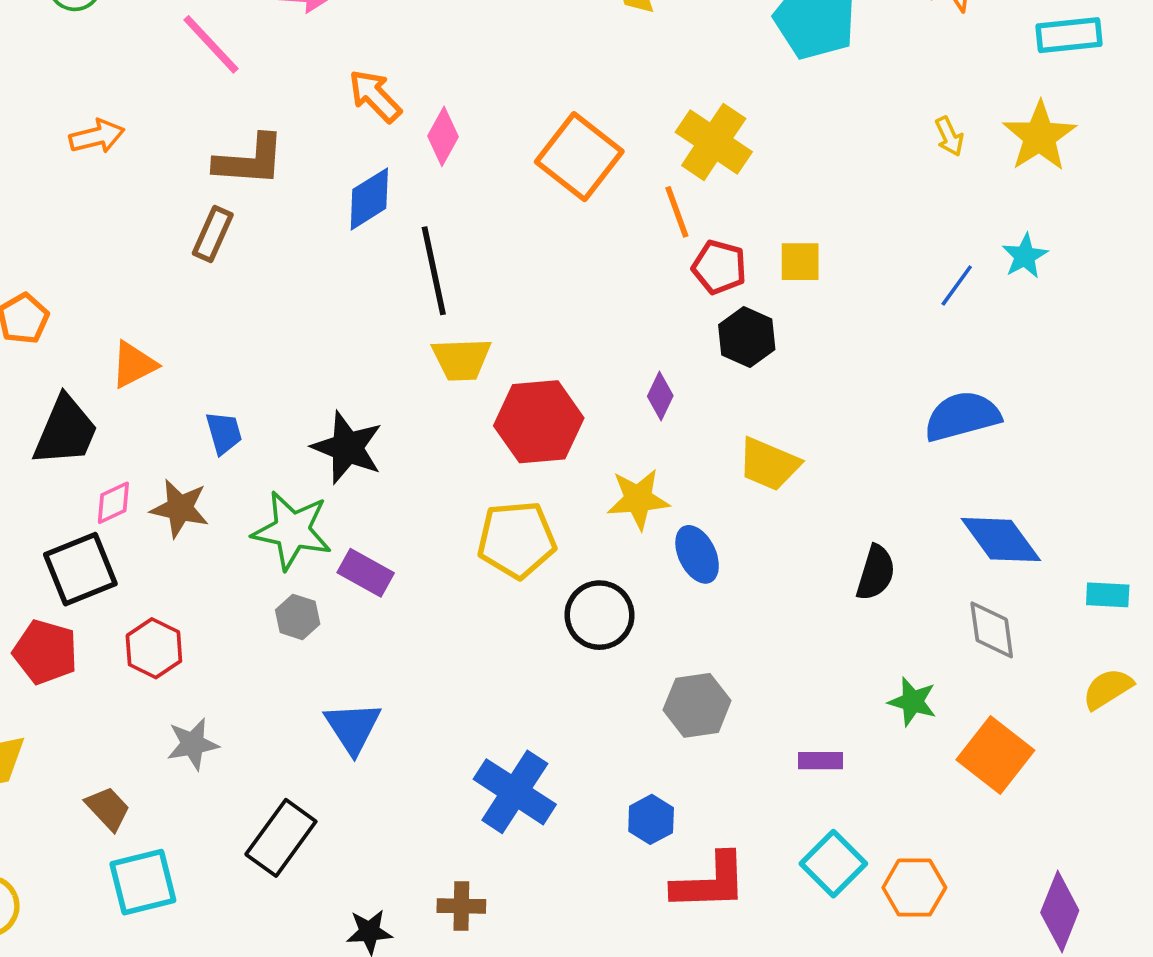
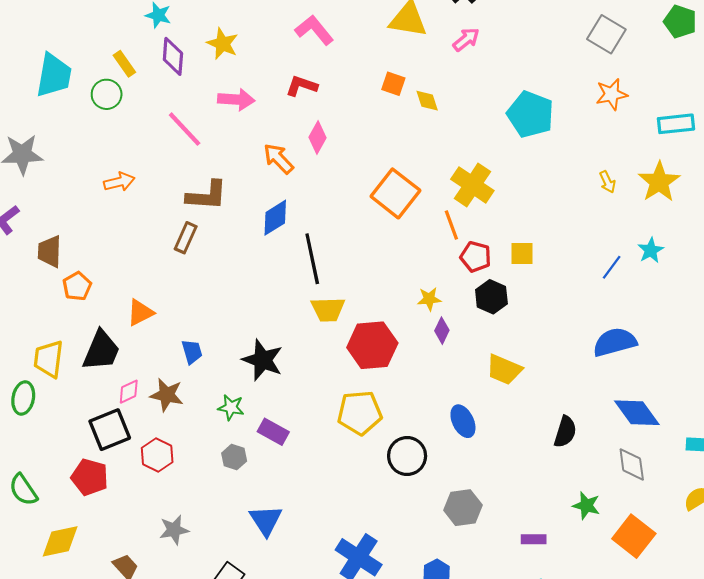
pink diamond: (443, 136) -> (317, 138), moved
yellow star: (638, 499) -> (429, 299), moved, size x0.7
green star: (292, 530) -> (231, 407), size x0.6
red hexagon: (154, 648) -> (157, 455), moved

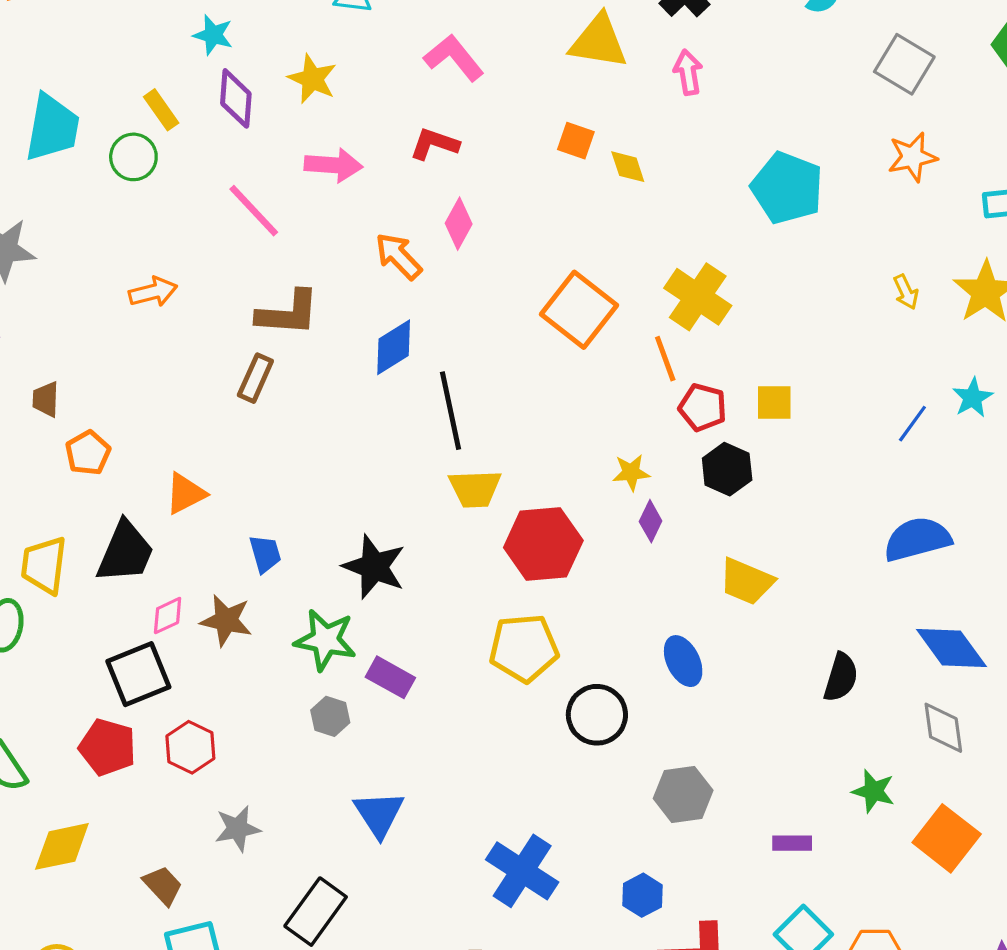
pink arrow: (466, 39) -> (688, 72), turned -60
brown trapezoid: (50, 251) -> (46, 399), size x0.7
green star: (231, 407) -> (325, 640), size x1.5
red hexagon: (157, 455) -> (190, 747), moved

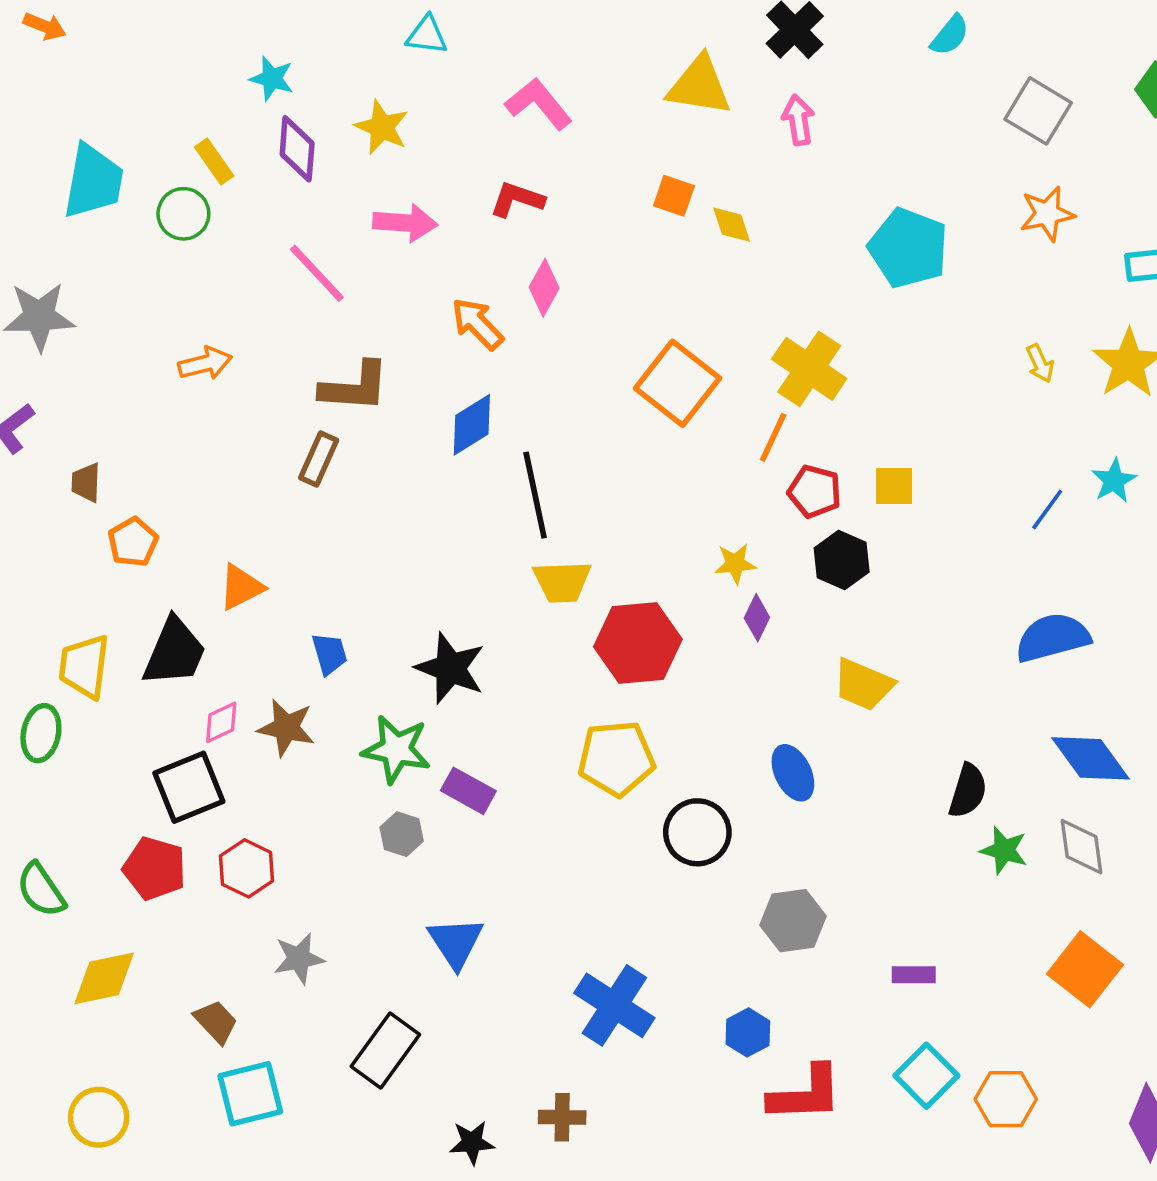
orange line: (665, 359) -> (773, 437), turned 45
green star: (873, 791) -> (1004, 850), moved

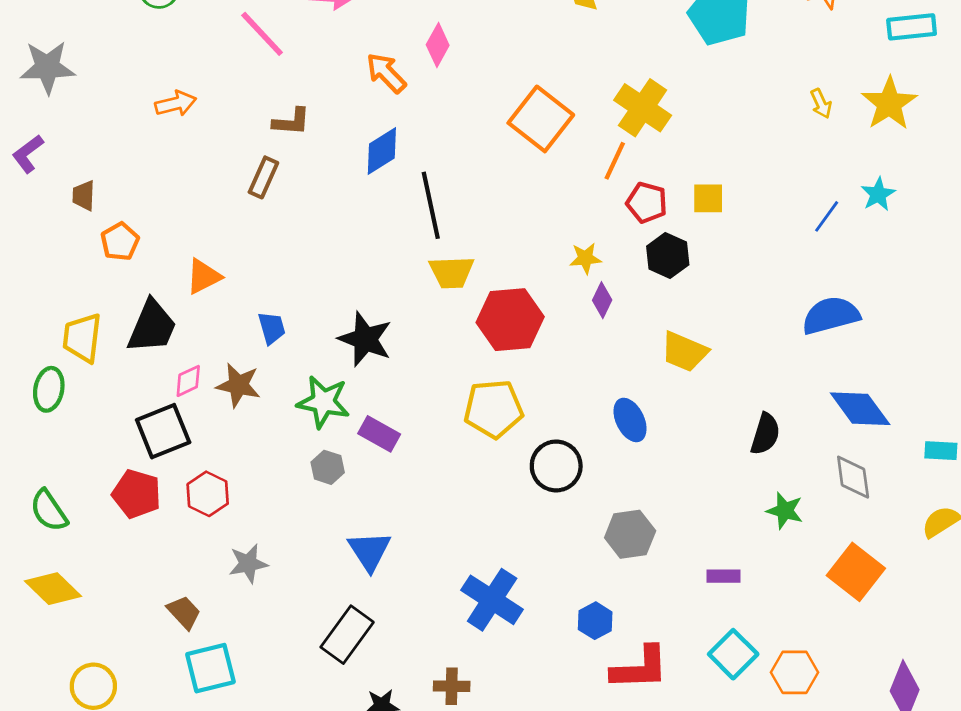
brown L-shape: (355, 387) -> (291, 122), size x0.7
green star: (1004, 850) -> (785, 511), moved
yellow diamond: (104, 978) -> (53, 589), moved, turned 56
black rectangle: (385, 1051) -> (347, 635), moved

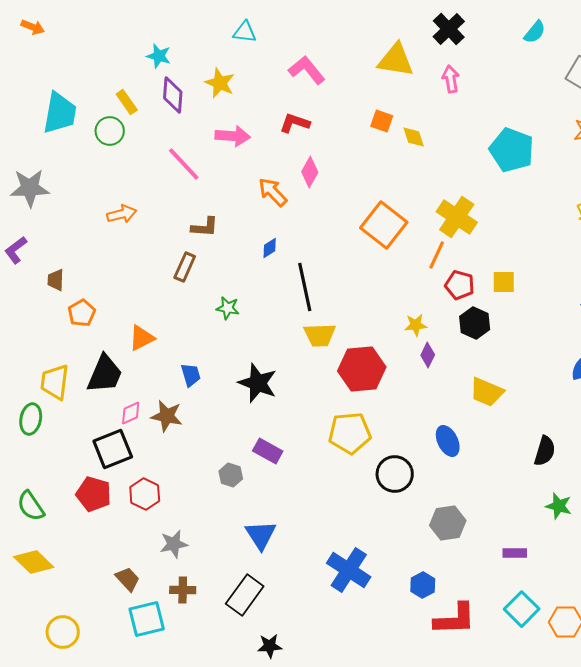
blue diamond: (382, 151) -> (270, 248), size x0.6
green star: (323, 402) -> (228, 308), moved, size x0.6
brown cross: (452, 686) -> (183, 590), moved

